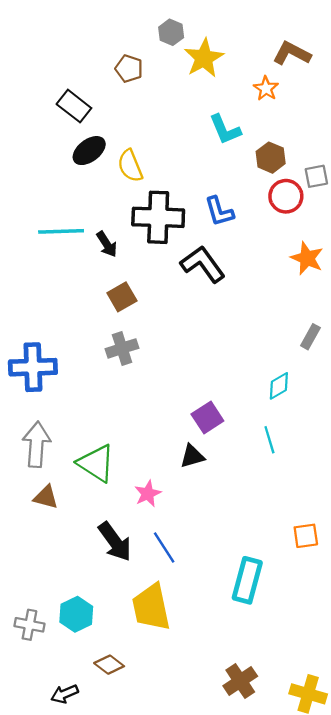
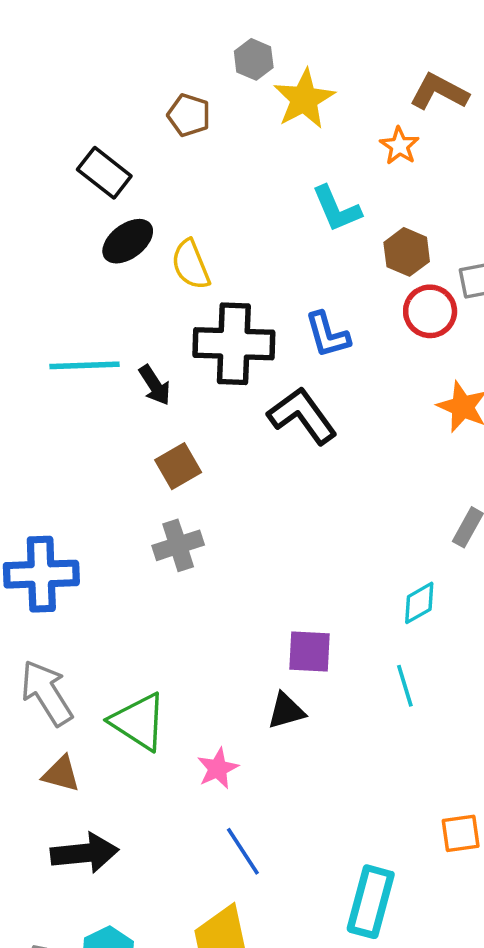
purple square: (207, 418) -> (309, 651), turned 36
gray arrow: (36, 444) -> (47, 693), turned -36
black arrow: (115, 542) -> (85, 853), moved, turned -60

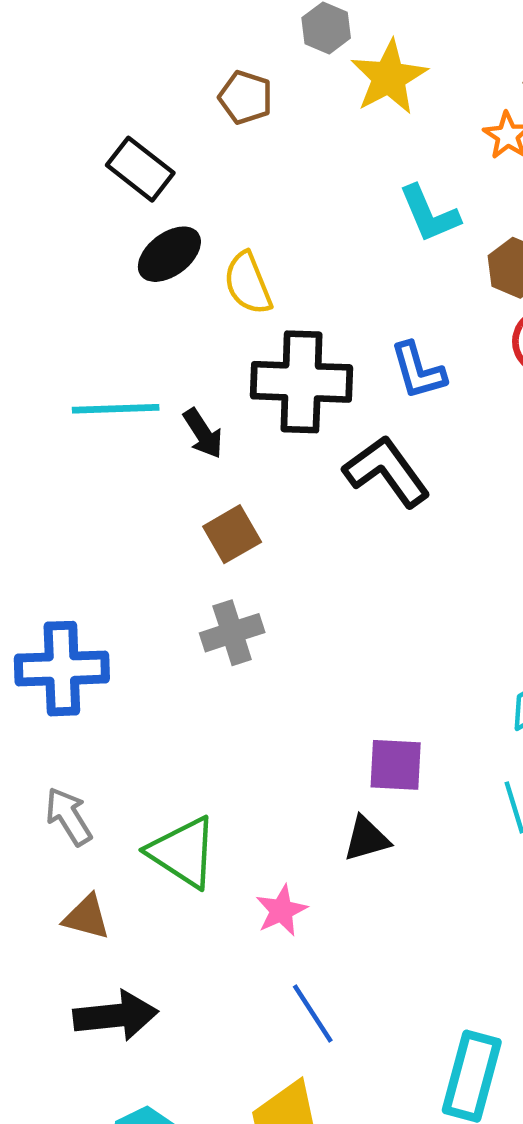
gray arrow: (47, 693) -> (69, 816), size x0.7

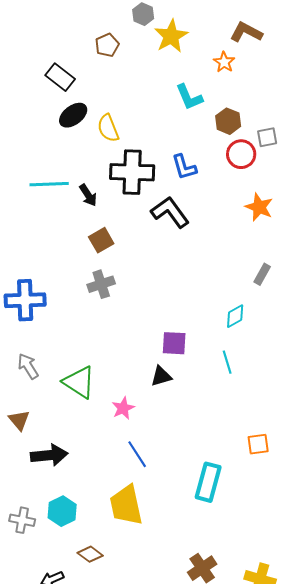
brown pentagon: (246, 97) -> (107, 45), turned 30
brown triangle: (87, 917) -> (19, 420), moved, turned 35

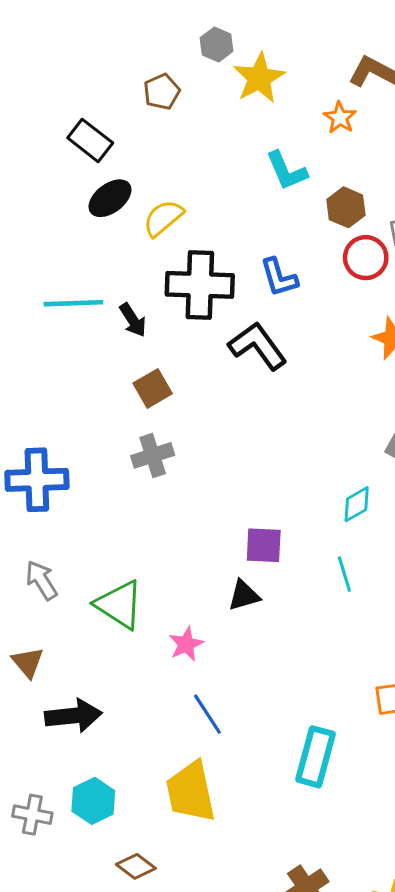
yellow semicircle: (108, 128) -> (163, 218), turned 72

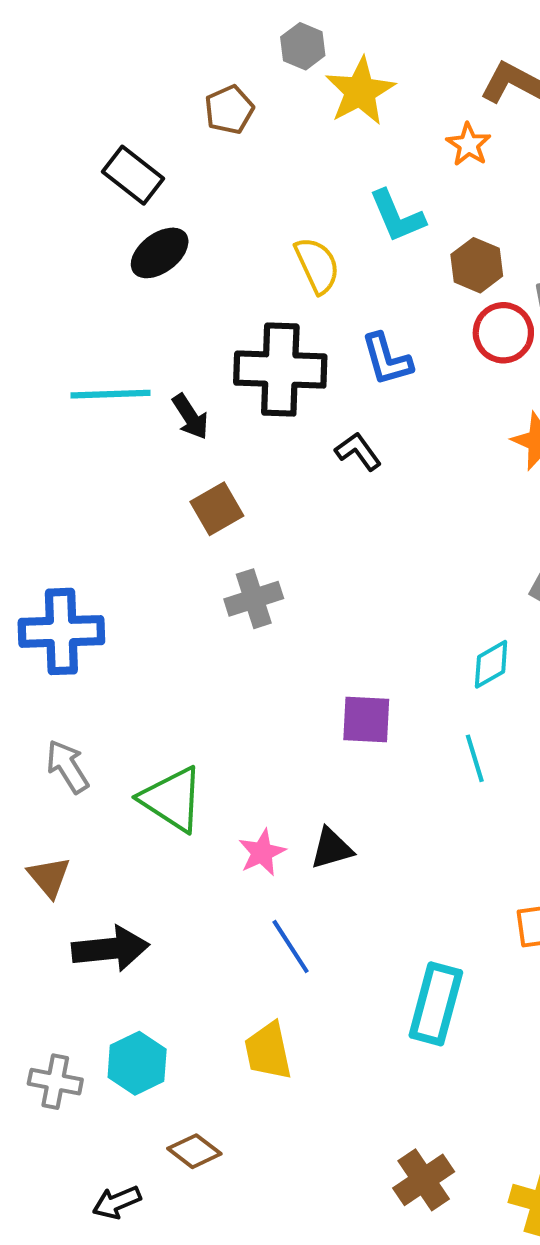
yellow semicircle: (163, 218) -> (317, 265), moved, turned 105
black L-shape: (258, 346) -> (358, 451), size x0.6
gray cross: (153, 455) -> (254, 599), moved
black triangle: (244, 595) -> (331, 848), moved
yellow trapezoid: (191, 792) -> (268, 1051), size x0.7

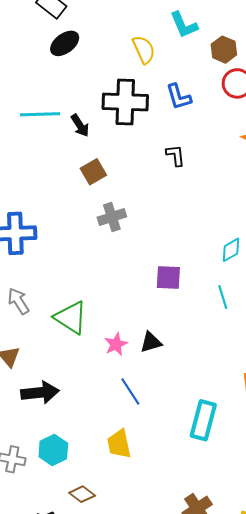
black L-shape: (358, 451) -> (176, 155), moved, turned 30

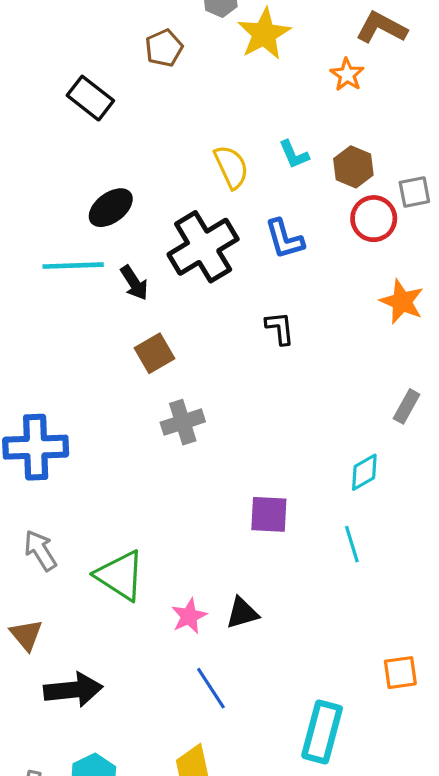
cyan L-shape: (184, 25) -> (294, 154), moved, size x0.7
black ellipse: (65, 43) -> (111, 208), moved
black cross: (125, 102) -> (203, 247), turned -33

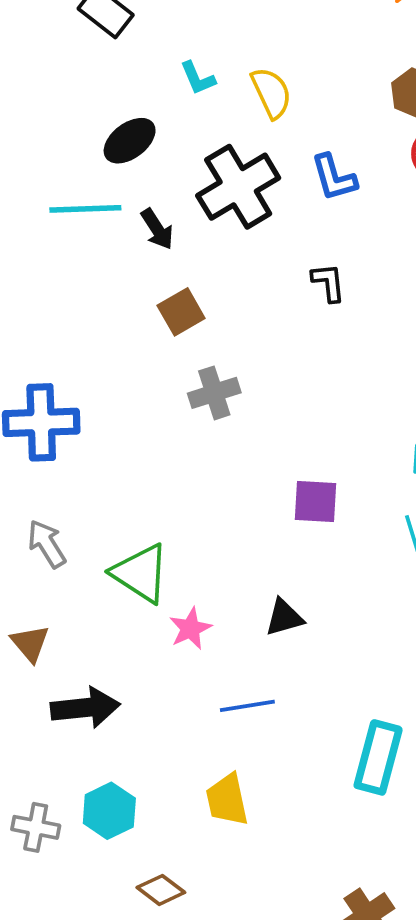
cyan L-shape: (294, 154) -> (198, 78), moved
pink star: (189, 616) -> (190, 629), moved
blue line: (211, 688) -> (247, 706), turned -66

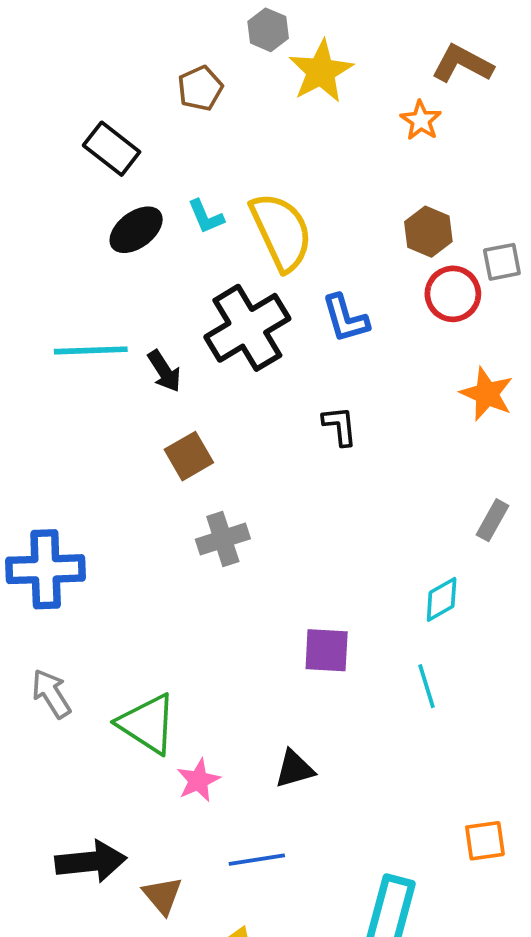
yellow semicircle: (271, 93) -> (281, 232), size x1.5
black ellipse: (130, 141) -> (136, 230), moved
brown triangle: (30, 643) -> (162, 895), moved

